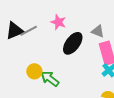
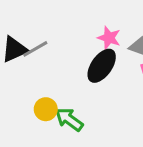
pink star: (58, 22) -> (109, 38), moved

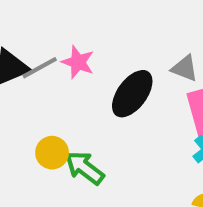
pink star: (109, 38) -> (78, 62), moved

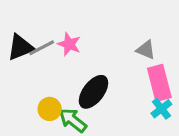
black ellipse: (132, 94) -> (93, 92), moved

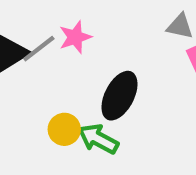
pink star: (69, 44) -> (75, 37), turned -30

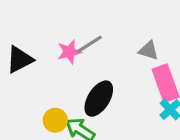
gray line: (39, 49) -> (90, 44), moved

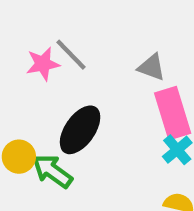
gray line: (90, 44) -> (71, 55), turned 76

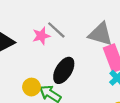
gray triangle: (152, 67) -> (100, 34), size x1.6

